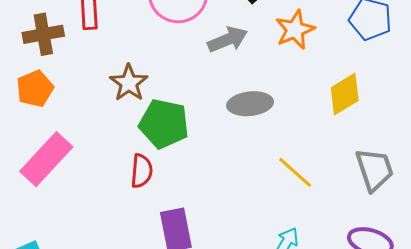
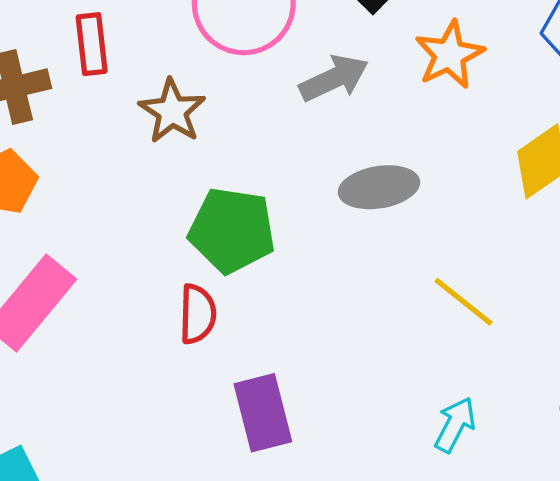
brown star: (129, 83) -> (172, 111), moved

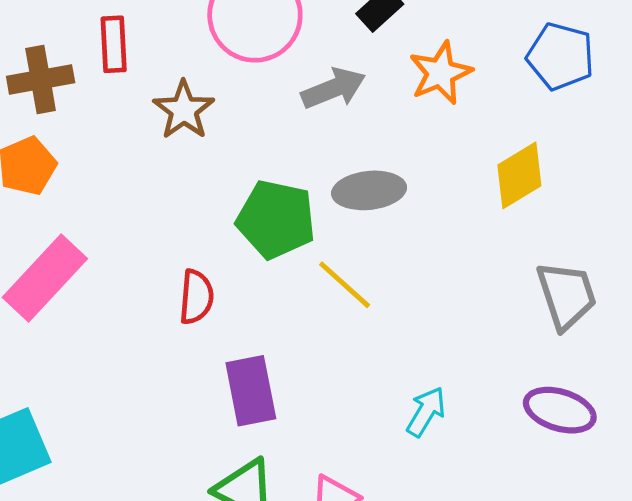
green pentagon: (232, 230) -> (276, 219), moved
yellow line: (464, 302) -> (345, 285), moved

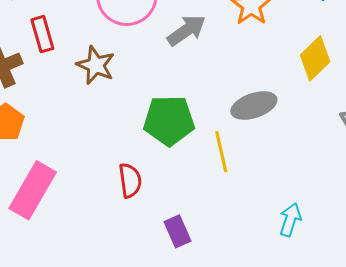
gray ellipse: (369, 190) -> (254, 106), moved
yellow line: (345, 285) -> (221, 152), turned 48
purple rectangle: (251, 391) -> (178, 231), size x0.7

